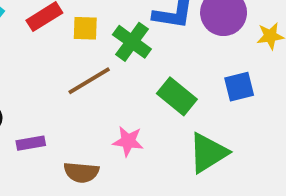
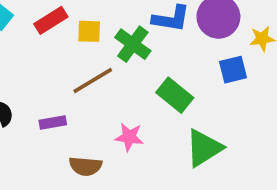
blue square: (239, 87) -> (233, 70), moved
purple rectangle: (31, 143) -> (53, 122), moved

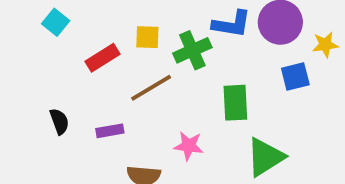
red rectangle: (51, 20) -> (102, 58), moved
green cross: (133, 44) -> (192, 50), turned 30
green rectangle: (175, 95) -> (235, 103), turned 48

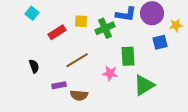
brown line: (151, 88) -> (77, 60), moved
purple rectangle: (110, 131) -> (59, 85), moved
pink star: (189, 146) -> (110, 73), moved

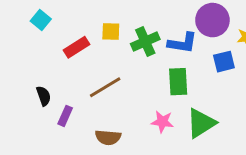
blue L-shape: (126, 14) -> (182, 43), moved
pink star: (110, 73) -> (162, 122), moved
purple rectangle: (59, 85) -> (65, 116), moved, turned -56

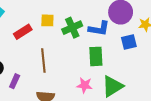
brown line: (105, 87) -> (43, 61), turned -65

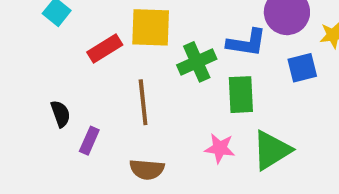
yellow square: (47, 20) -> (151, 27), size x1.6
green cross: (72, 28) -> (197, 62), moved

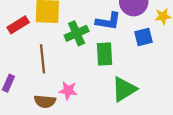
pink star: (220, 148) -> (68, 90), moved

